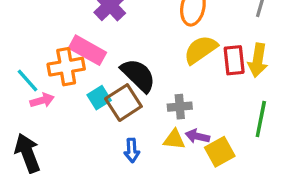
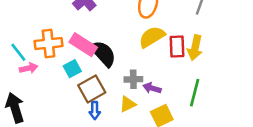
pink rectangle: (88, 50) -> (83, 45), moved
brown square: (123, 103) -> (92, 89), moved
purple arrow: (197, 136) -> (152, 88), moved
yellow triangle: (174, 139) -> (128, 104), turned -36

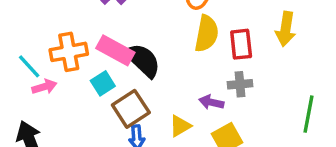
yellow semicircle: (152, 37) -> (207, 34), turned 136
yellow arrow: (195, 48) -> (286, 29), moved
gray cross: (133, 79) -> (240, 84), moved
green line: (195, 93) -> (308, 114), moved

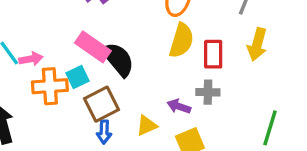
orange cross: (69, 52) -> (50, 86), moved
pink arrow: (44, 87) -> (31, 59), moved

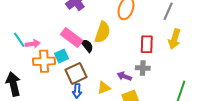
yellow semicircle: (181, 40) -> (102, 32), moved
black semicircle: (118, 59) -> (87, 46), size x0.6

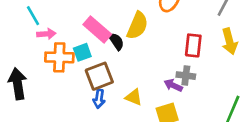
yellow arrow: (174, 39) -> (230, 41), turned -36
cyan line: (19, 40) -> (33, 16), moved
purple arrow: (124, 76) -> (173, 85), moved
yellow triangle: (104, 88) -> (134, 97), turned 40

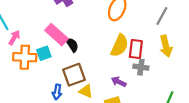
yellow semicircle: (137, 26) -> (120, 45), moved
pink arrow: (46, 34) -> (14, 38), turned -56
brown square: (99, 76) -> (74, 75), moved
gray cross: (186, 76) -> (141, 67), moved

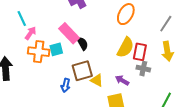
yellow triangle: (86, 91) -> (97, 80), moved

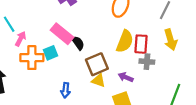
brown square: (82, 71) -> (97, 64), moved

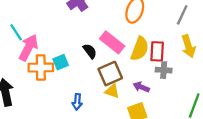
pink rectangle: (62, 34) -> (112, 42), moved
pink arrow: (21, 39) -> (28, 48), size x1.6

